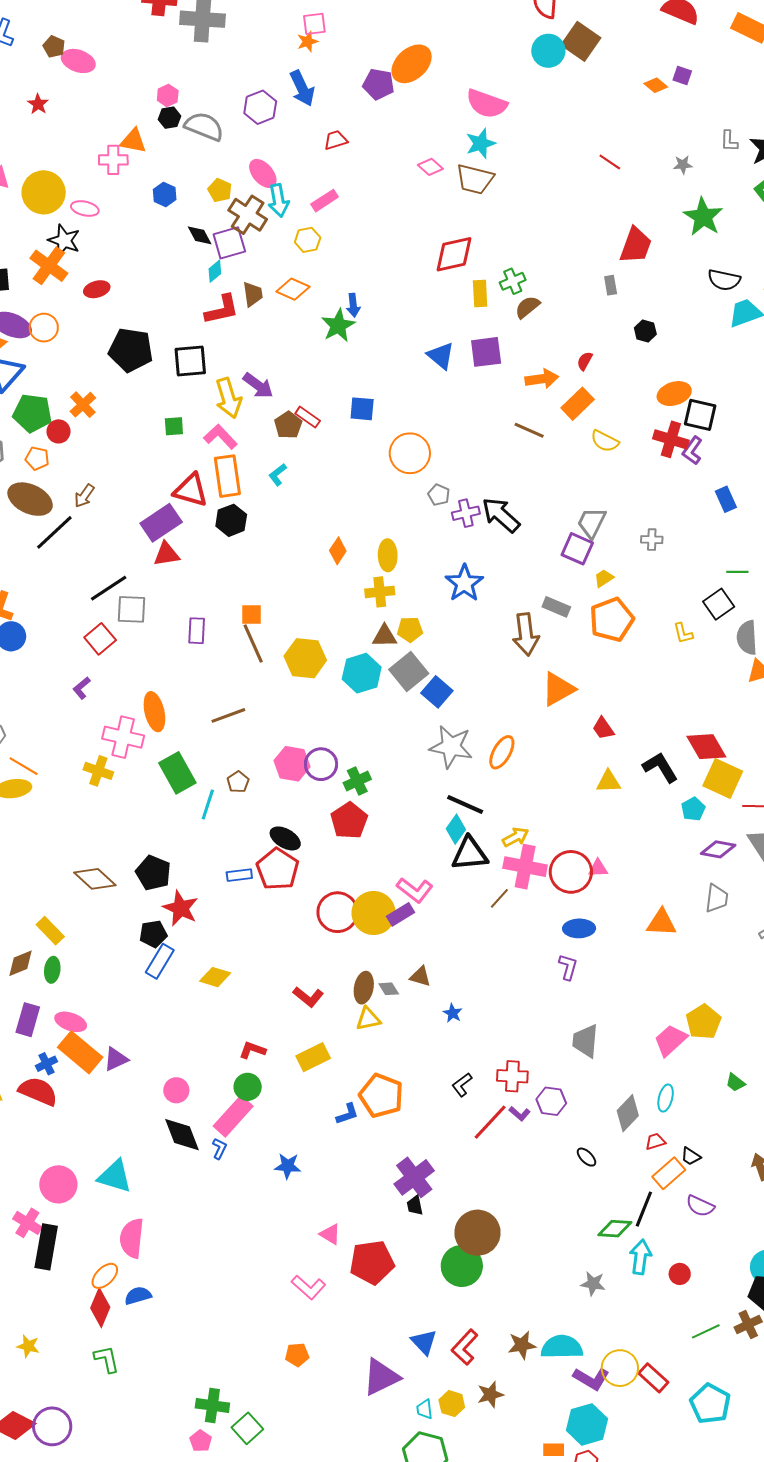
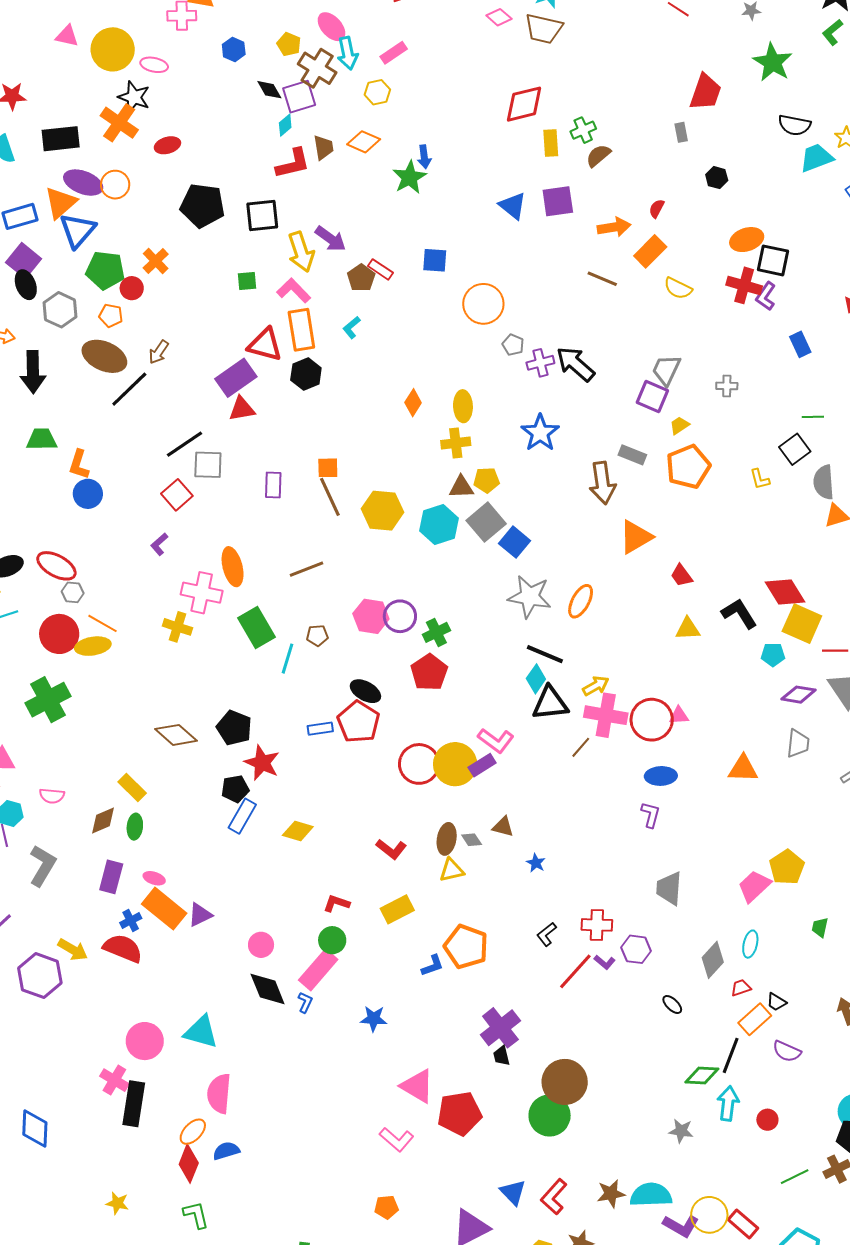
brown pentagon: (238, 782) -> (317, 636), turned 30
cyan pentagon: (693, 809) -> (773, 655), turned 30
pink ellipse: (71, 1022) -> (154, 878), size x0.7
green trapezoid: (735, 1083) -> (820, 927), turned 65
pink triangle: (330, 1234) -> (417, 1086), size x1.6

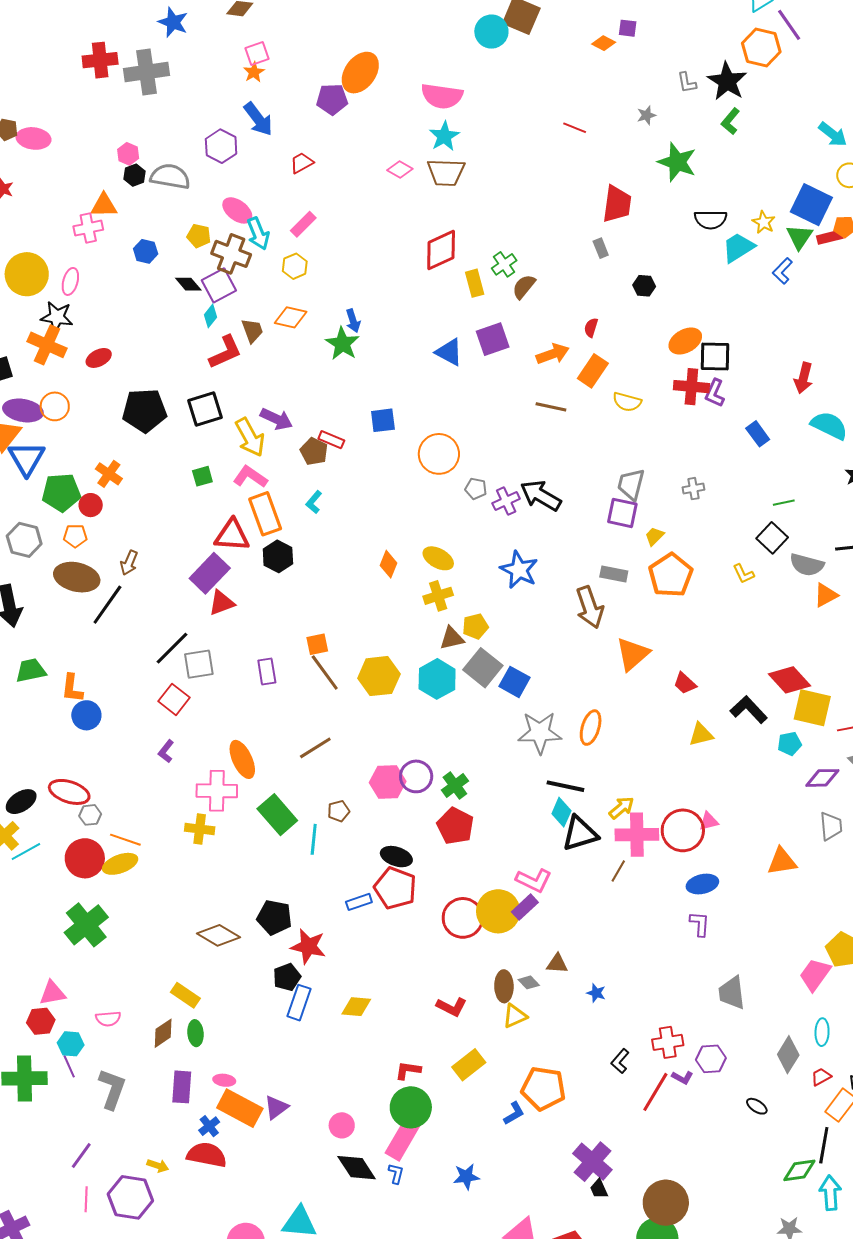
pink ellipse: (154, 65) -> (70, 281), turned -76
yellow ellipse: (463, 406) -> (438, 558), turned -48
gray semicircle: (824, 482) -> (807, 565), turned -60
green circle: (332, 940) -> (411, 1107), size x1.5
yellow arrow: (73, 950) -> (158, 1166), size x0.7

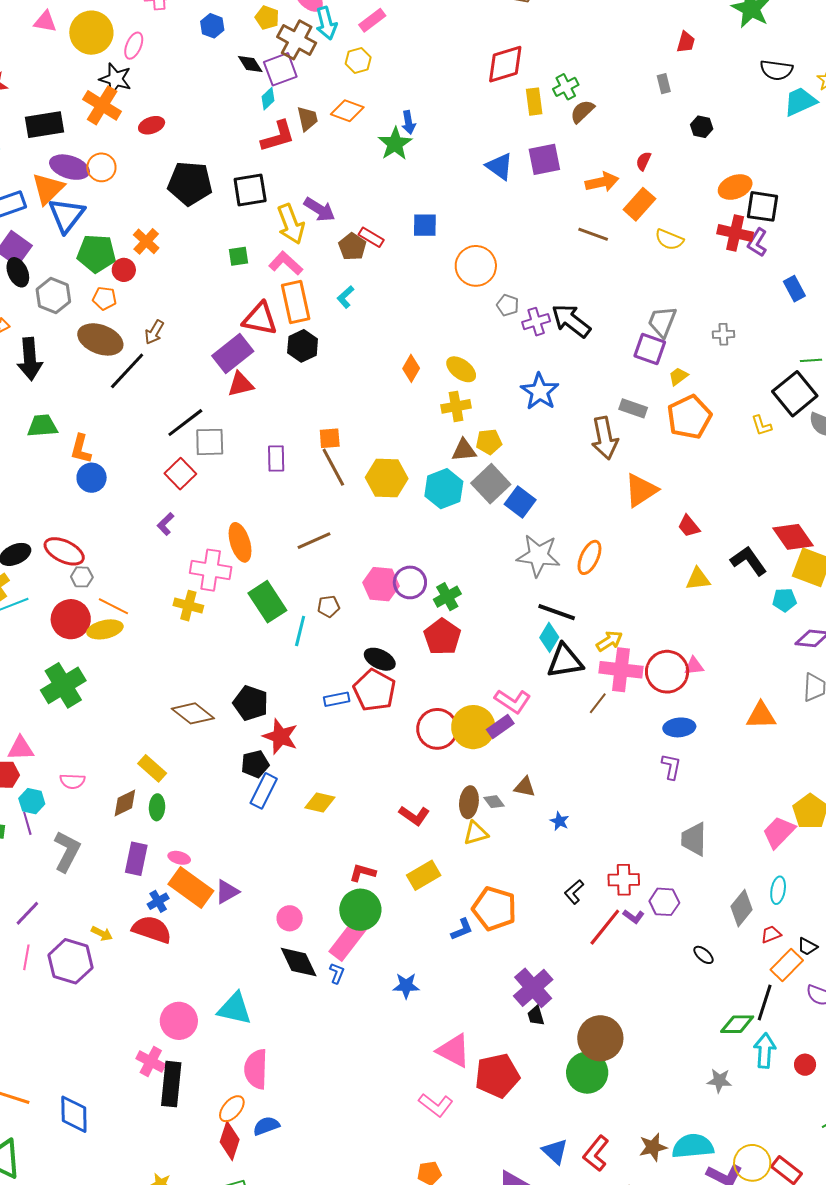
red trapezoid: (617, 204) -> (686, 42), size x0.6
black square: (772, 538) -> (795, 394), size x1.4

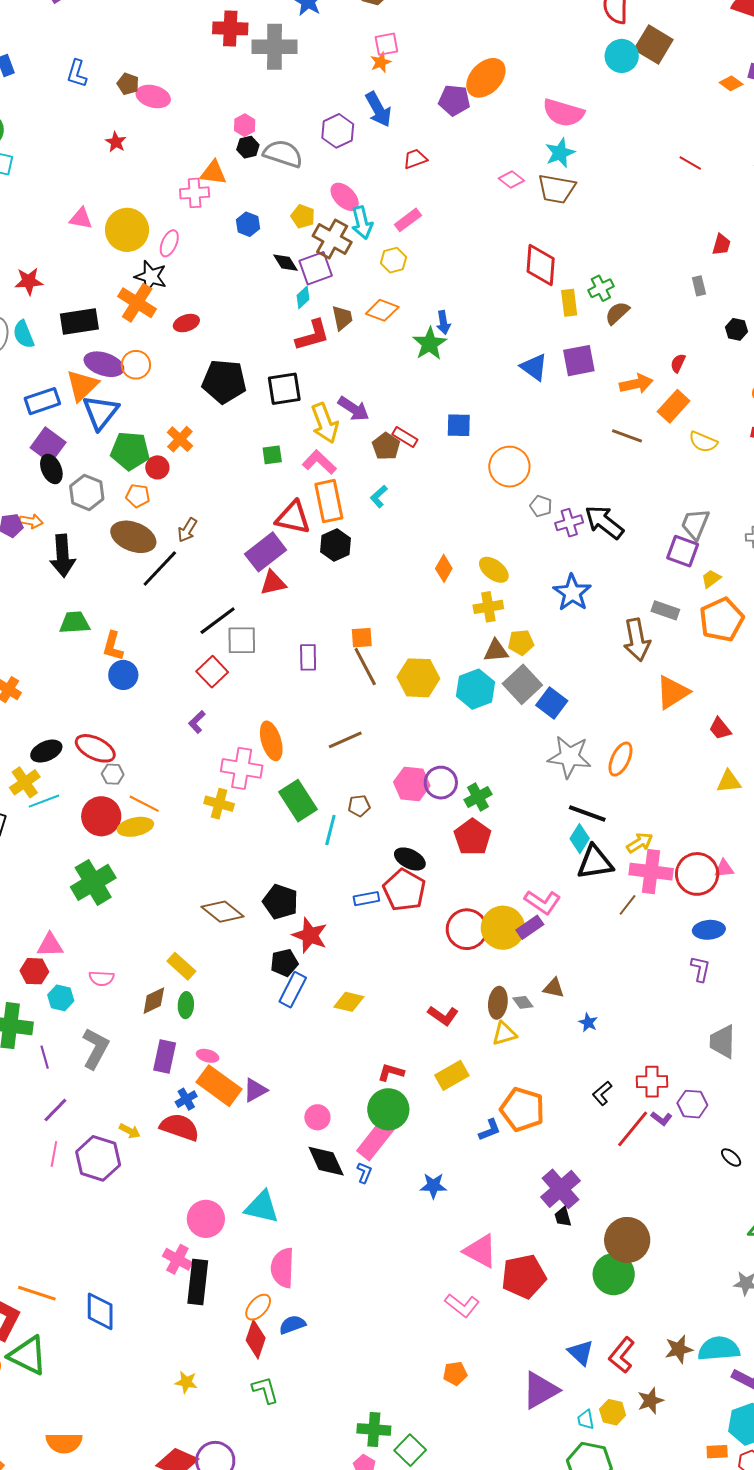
red diamond: (505, 64) -> (541, 265), turned -69
purple line: (27, 823) -> (45, 1057), moved

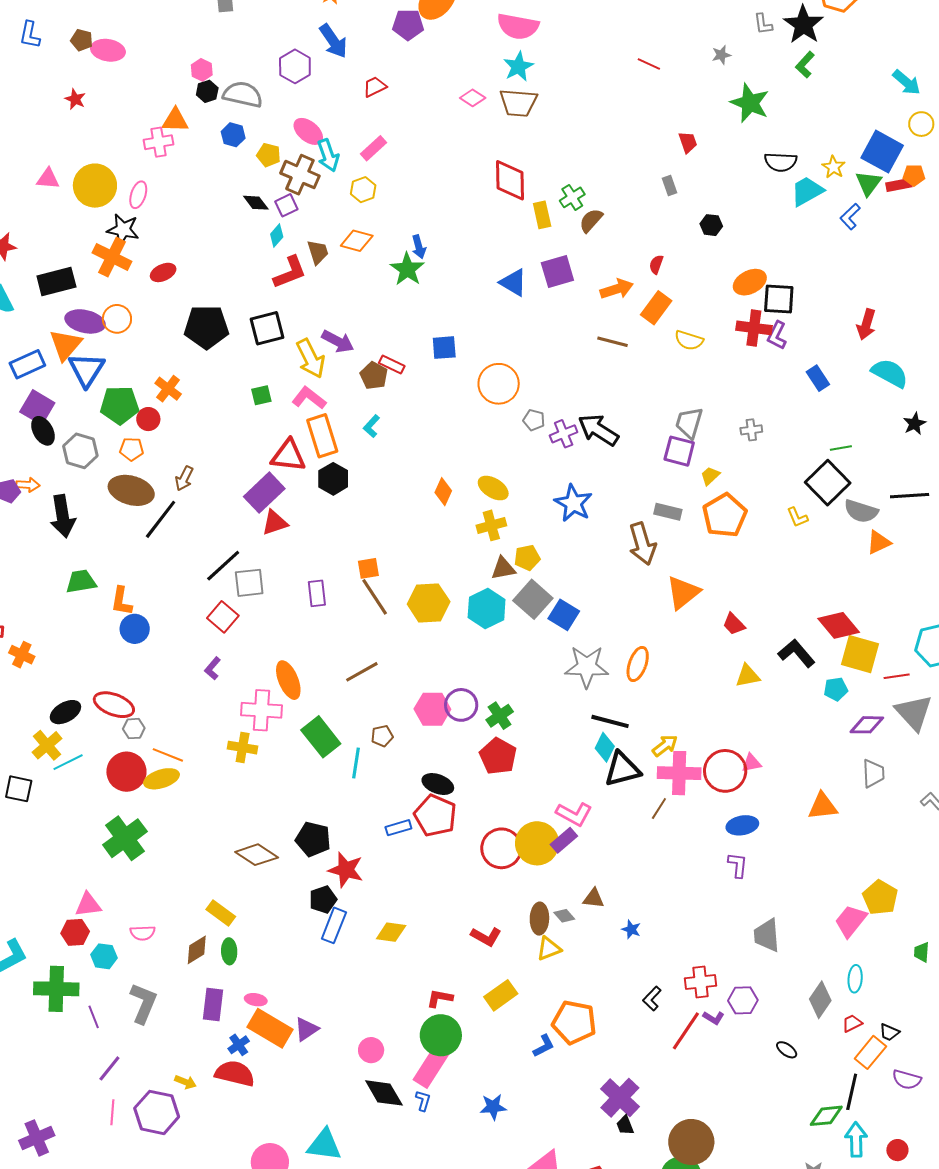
blue hexagon: (248, 224) -> (233, 135), moved
red trapezoid: (721, 245) -> (688, 142), turned -30
purple square: (316, 268) -> (286, 205), size x0.7

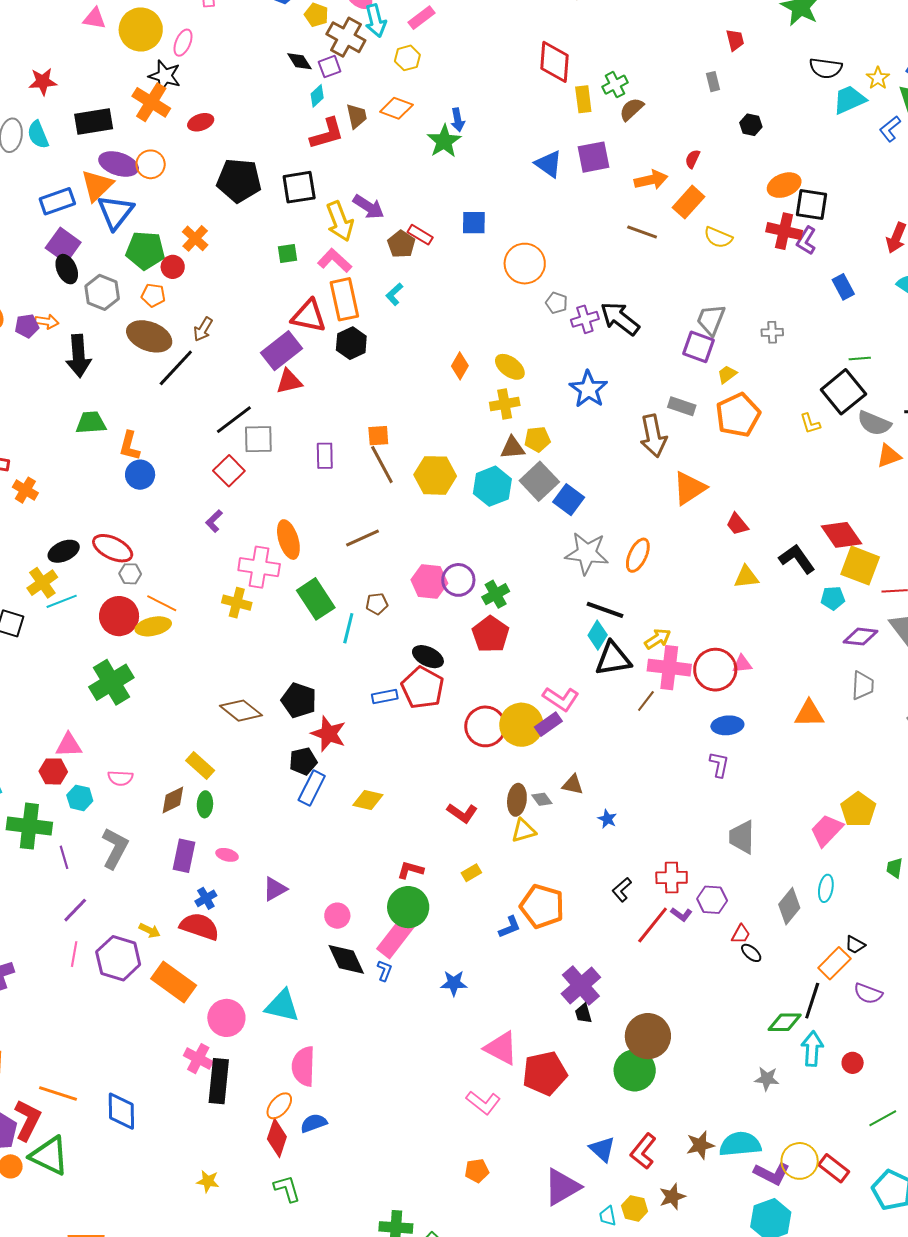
yellow rectangle: (501, 995) -> (471, 873), size x0.6
red trapezoid: (852, 1023) -> (741, 934), moved, turned 140
orange rectangle: (270, 1028) -> (174, 982), moved

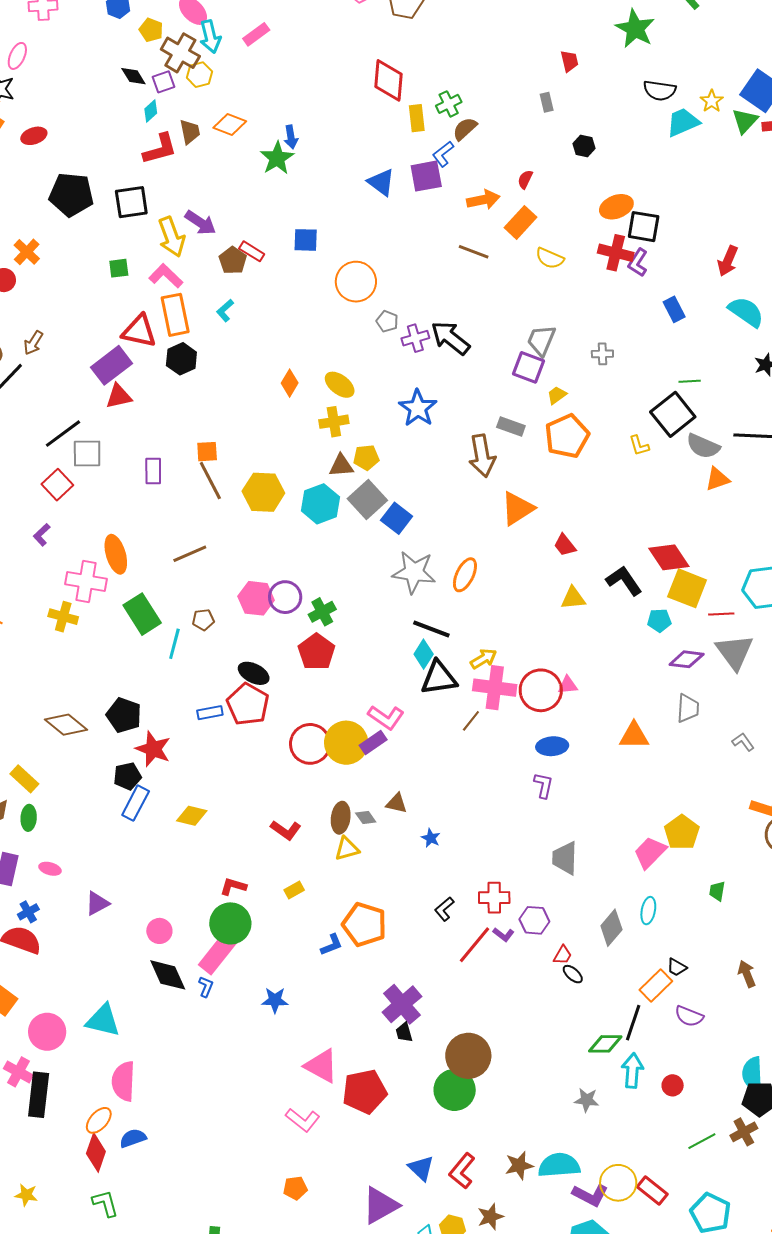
yellow hexagon: (407, 58) -> (199, 75), moved
blue L-shape: (890, 129) -> (443, 154), moved

